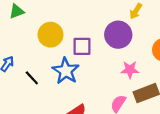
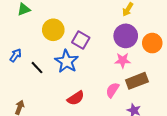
purple circle: (118, 35) -> (126, 36), moved
purple square: (82, 46) -> (81, 40), turned 30

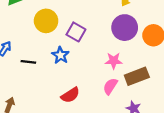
pink star: (123, 60) -> (114, 61), moved
blue star: (67, 61) -> (60, 55), size x0.7
black line: (37, 68) -> (28, 62), turned -40

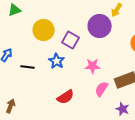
purple circle: (125, 28) -> (100, 26), moved
pink star: (114, 61) -> (93, 66), moved

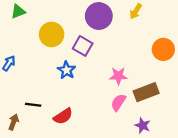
purple circle: (100, 26) -> (99, 16), moved
pink star: (93, 66) -> (118, 76), moved
black line: (28, 67) -> (33, 105), moved
red semicircle: (66, 97) -> (63, 116), moved

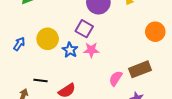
yellow circle: (52, 34) -> (48, 39), moved
pink star: (118, 76) -> (91, 50), moved

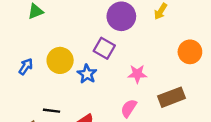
pink star: (91, 50) -> (137, 74), moved
pink semicircle: (116, 78) -> (129, 108), moved

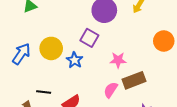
blue arrow: (26, 67) -> (21, 54), size x1.5
brown rectangle: (172, 97) -> (134, 80), moved

